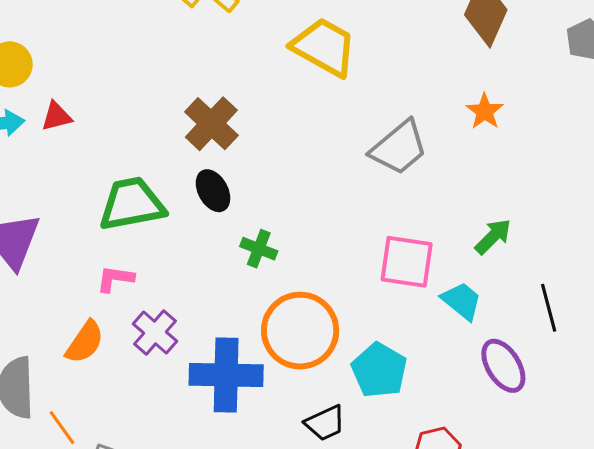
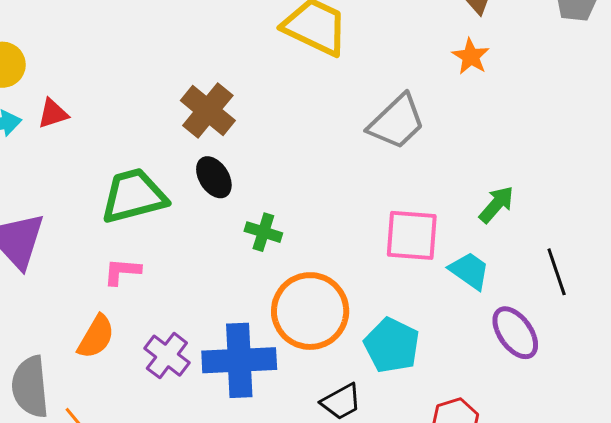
orange star: (485, 111) -> (471, 56), moved
purple cross: (155, 332) -> (167, 356), moved

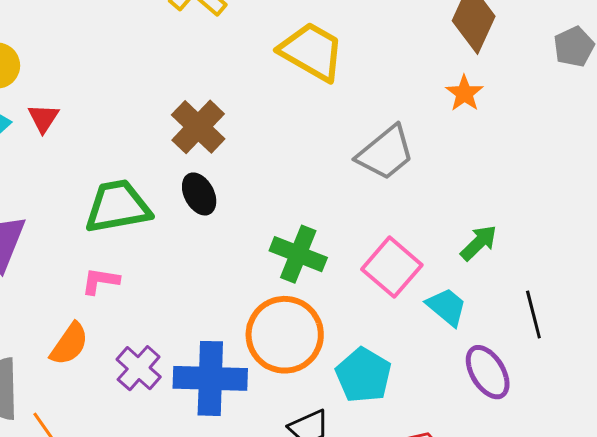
red triangle: (53, 113) -> (43, 118), turned -44
green cross: (263, 232) -> (298, 254), moved, size x1.5
pink square: (412, 235) -> (392, 267), turned 32

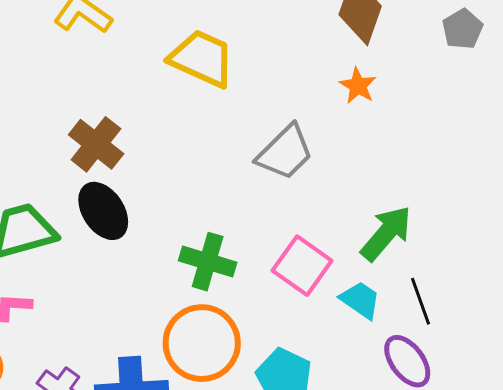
black ellipse: (199, 194) -> (103, 211), size x1.4
green arrow: (479, 243) -> (386, 233), size x1.5
black line: (533, 315) -> (421, 301), moved

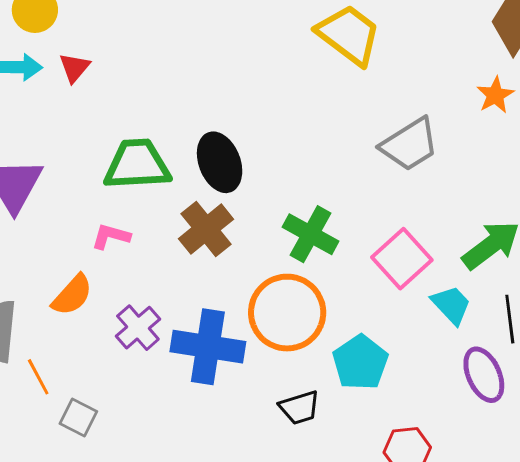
brown cross: (96, 144) -> (206, 229), moved

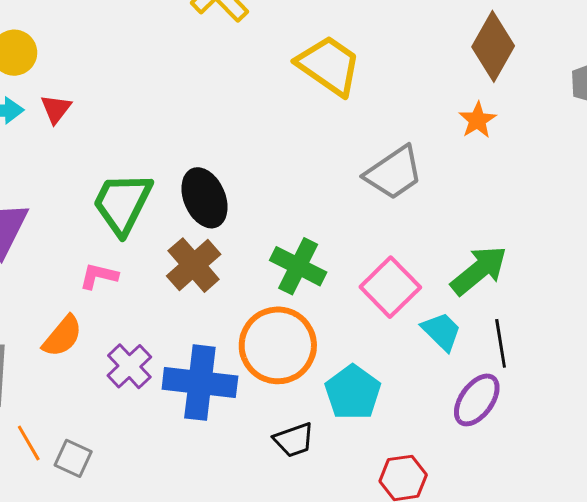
green trapezoid: (137, 165) -> (122, 203), turned -58
purple ellipse: (484, 375) -> (477, 400), turned 62
orange line: (38, 377) -> (29, 443), moved

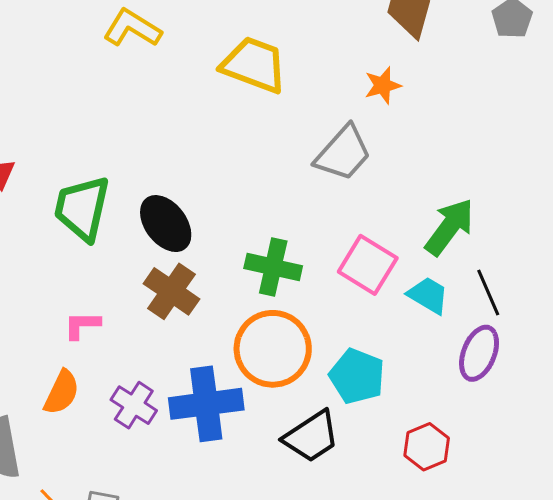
orange star: (477, 120) -> (383, 85), moved, turned 30
green trapezoid: (122, 203) -> (82, 208), moved
black trapezoid: (294, 440) -> (311, 437), size x1.4

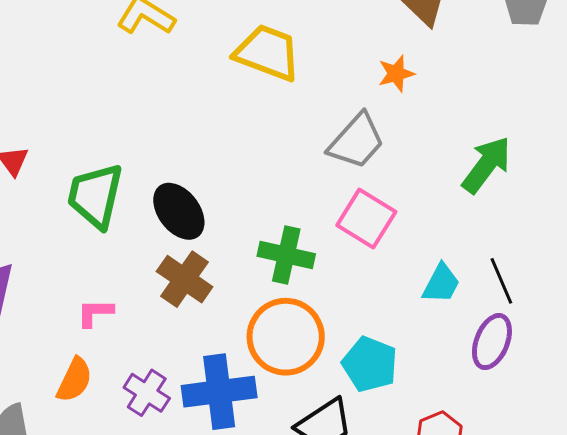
green arrow: (450, 227) -> (486, 165), moved
pink square: (368, 265) -> (366, 218), moved
cyan trapezoid: (428, 295) -> (441, 284), turned 87

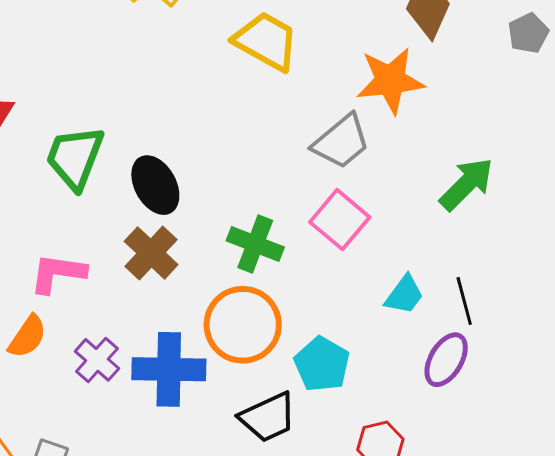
orange star: (396, 74) -> (390, 81), size x1.8
pink L-shape: (95, 313) -> (58, 273), size x1.5

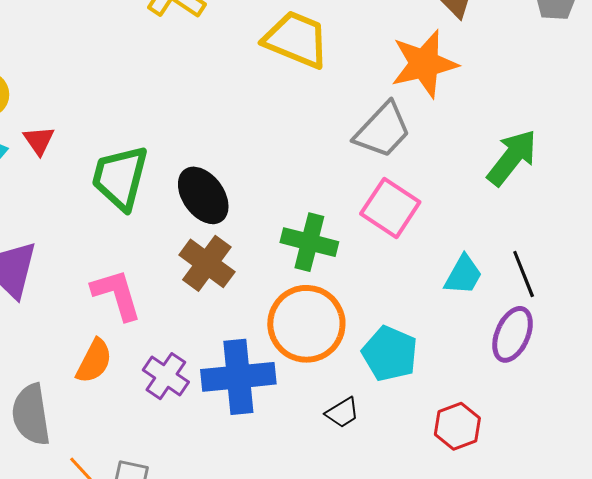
pink L-shape: (58, 273) -> (117, 295), turned 72
black trapezoid: (268, 417) -> (342, 413), size x0.6

